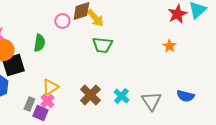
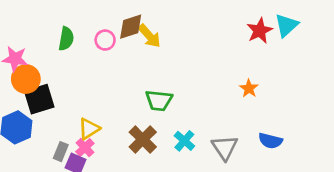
green semicircle: (39, 43) -> (66, 39), moved
green trapezoid: (102, 45) -> (159, 100), moved
orange star: (169, 46) -> (249, 88), moved

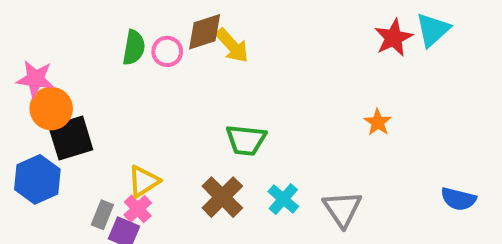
green semicircle: (66, 39) -> (134, 48), moved
blue semicircle: (270, 141) -> (458, 199), moved

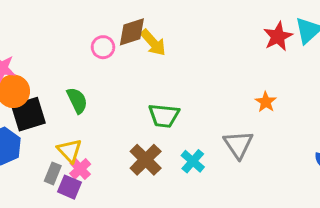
green semicircle: (134, 48) -> (77, 100), moved, turned -36
yellow triangle: (144, 181) -> (70, 151), moved, turned -40
gray triangle: (342, 209) -> (238, 145), moved

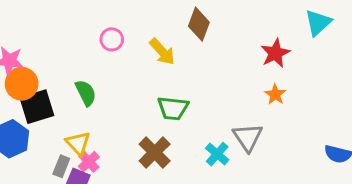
brown diamond: (132, 32) -> (199, 24), moved, turned -52
red star: (278, 37) -> (275, 53), moved
yellow arrow: (153, 43) -> (162, 52), moved
cyan cross: (193, 161) -> (217, 154), moved

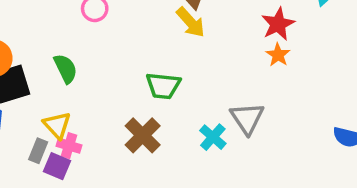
yellow arrow: (162, 52) -> (191, 22), moved
orange star: (275, 94) -> (278, 55), moved
pink cross: (89, 162) -> (69, 146), turned -30

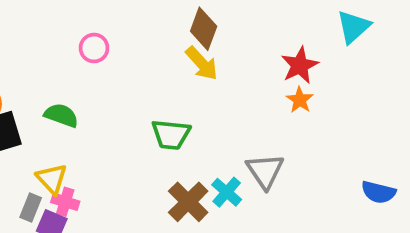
green semicircle: (66, 69) -> (61, 115), turned -44
brown cross: (143, 135) -> (188, 202), moved

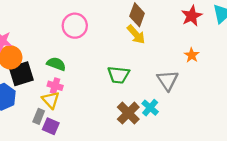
pink circle: (94, 48) -> (75, 26), size x1.5
red star: (300, 65) -> (192, 16), moved
gray triangle: (265, 171) -> (168, 80), moved
pink cross: (65, 202) -> (55, 86), moved

